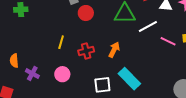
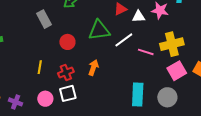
red circle: (86, 13) -> (67, 42), moved
cyan rectangle: (129, 79) -> (138, 94), moved, turned 55
white square: (102, 85) -> (68, 93), moved

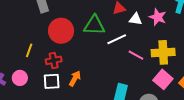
red circle: (67, 42) -> (61, 31), size x1.6
orange arrow: (93, 68) -> (75, 78), moved
pink square: (177, 71) -> (163, 79), turned -30
pink circle: (45, 99) -> (20, 78), moved

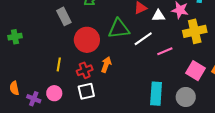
yellow cross: (163, 52) -> (195, 31), moved
pink line: (136, 55) -> (165, 51), turned -42
orange arrow: (75, 78) -> (106, 65), moved

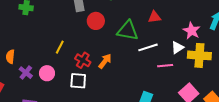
white triangle: (158, 16) -> (177, 48), moved, turned -48
red circle: (87, 40) -> (96, 21), moved, size x0.7
red cross: (85, 70) -> (83, 60), turned 35

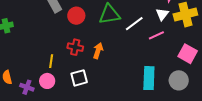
yellow line: (60, 47) -> (51, 61), moved
red cross: (83, 60) -> (75, 47), moved

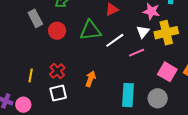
red cross: (75, 47) -> (57, 71), moved, turned 35
orange arrow: (98, 51) -> (91, 79), moved
pink circle: (47, 81) -> (23, 105), moved

